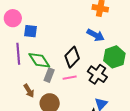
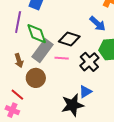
black diamond: (72, 57) -> (69, 39), turned 50
gray rectangle: (49, 75) -> (42, 51), size x1.6

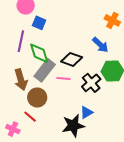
brown arrow: (19, 61) -> (21, 80), size x1.5
red line: (17, 95) -> (30, 117), moved

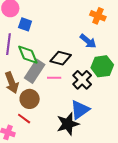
blue triangle: (86, 112) -> (80, 110), size x1.5

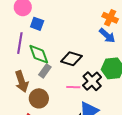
blue arrow: (88, 41) -> (107, 36), moved
gray rectangle: (35, 71) -> (45, 71), size x0.6
pink line: (54, 78) -> (73, 87), moved

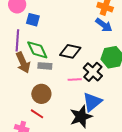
gray rectangle: (45, 71) -> (45, 66), turned 64
brown arrow: (22, 81) -> (23, 63), moved

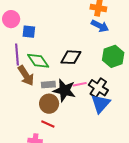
gray rectangle: (45, 66) -> (48, 85), moved
black cross: (93, 72) -> (98, 88), moved
black star: (81, 117) -> (64, 90), moved, turned -30

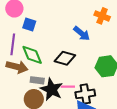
blue arrow: (100, 26) -> (82, 33), moved
brown arrow: (26, 76) -> (17, 67), turned -55
black cross: (98, 88) -> (85, 94), turned 36

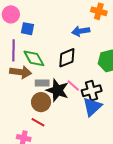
blue arrow: (82, 33) -> (81, 31), turned 138
black diamond: (65, 58) -> (67, 58), turned -30
pink line: (68, 87) -> (73, 86), turned 48

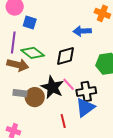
green diamond: (34, 58) -> (33, 53), turned -30
gray rectangle: (42, 83) -> (20, 93), moved
red line: (38, 122) -> (63, 121), moved, turned 40

